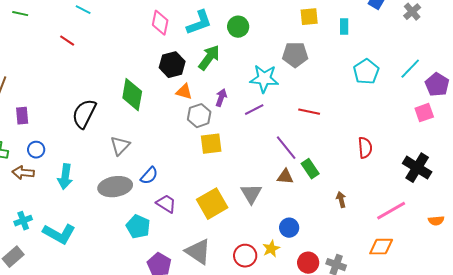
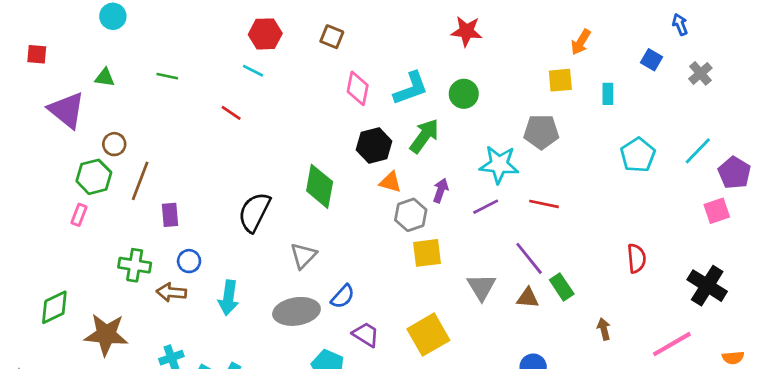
red line: (309, 112) -> (544, 204), moved
gray triangle: (251, 194) -> (481, 287), moved

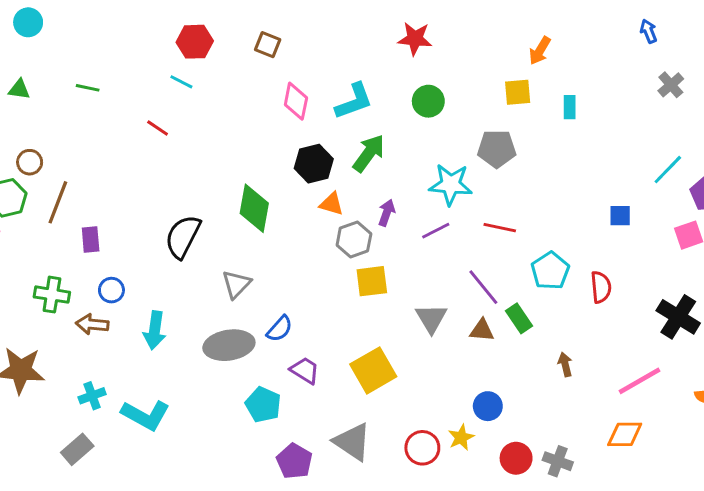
blue square: (651, 60) -> (620, 216), moved, turned -30
green circle: (464, 94) -> (428, 101), moved
cyan pentagon: (638, 155) -> (550, 271), moved

